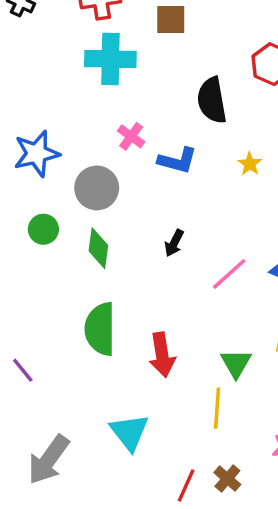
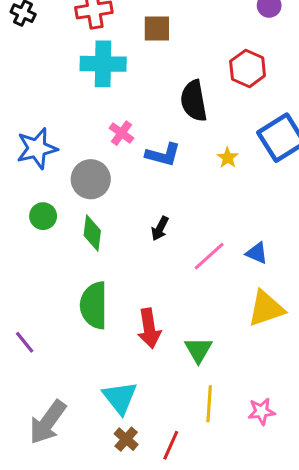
green triangle: (236, 363) -> (198, 350), moved
yellow line: (217, 408) -> (209, 404), moved
brown cross: (227, 479) -> (126, 439), moved

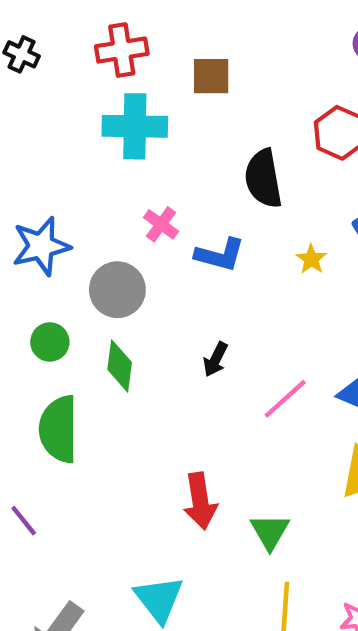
green semicircle: (94, 305) -> (59, 429), moved

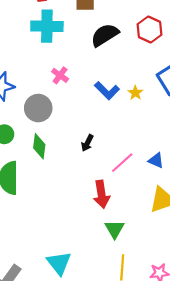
black semicircle: (263, 179) -> (105, 35), moved, turned 68
blue L-shape: (220, 255) -> (107, 91), moved, turned 30
red arrow: (200, 501) -> (101, 194), moved

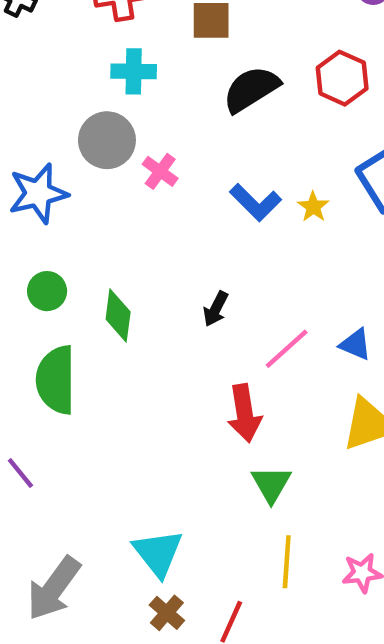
cyan cross: (47, 26) -> (134, 71), size x0.7
gray circle: (38, 108) -> (107, 140), moved

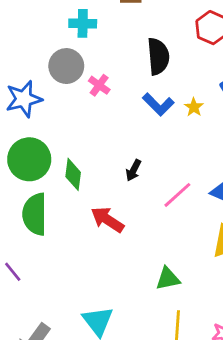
black semicircle: (251, 89) -> (158, 56), moved, turned 117
green circle: (47, 291) -> (29, 159), size x1.8
red arrow: (245, 413) -> (107, 220), moved, turned 132
green triangle: (271, 484) -> (168, 279), turned 48

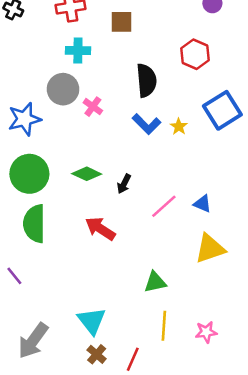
green diamond: (73, 174) -> (87, 174), moved, turned -72

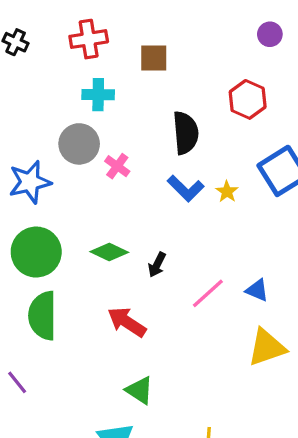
green triangle: (155, 282) -> (140, 390), moved, turned 45

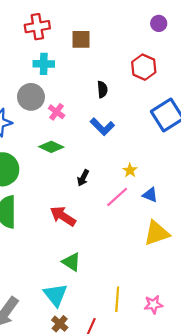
black semicircle: (186, 133) -> (102, 89), size x0.6
yellow star: (227, 192) -> (130, 170), moved
green diamond: (109, 252) -> (51, 147), moved

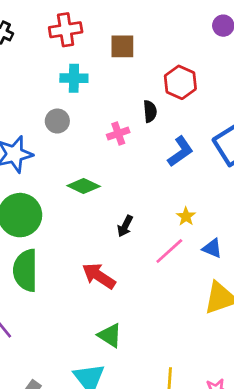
red hexagon: (144, 67) -> (180, 82), moved
gray circle: (31, 97) -> (57, 121), size x0.7
pink cross: (57, 112) -> (118, 133), moved, turned 35
blue L-shape: (102, 127) -> (180, 151), moved, turned -80

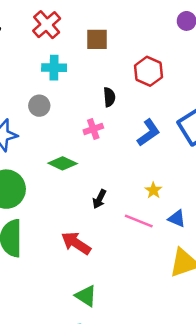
red cross: (66, 30) -> (47, 25), turned -32
black semicircle: (150, 111) -> (109, 97), moved
pink cross: (118, 133) -> (93, 129), moved
pink line: (169, 251) -> (139, 221), turned 64

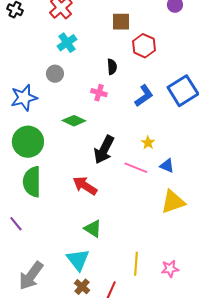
brown square: (97, 39) -> (121, 22), moved
cyan cross: (54, 68) -> (67, 43), turned -36
pink cross: (93, 129) -> (99, 93), turned 35
black arrow: (99, 199) -> (104, 150), size x1.8

